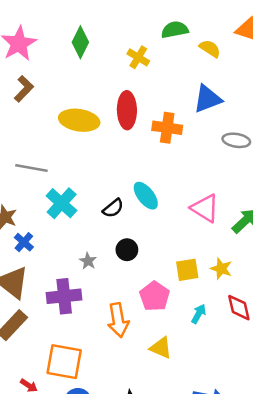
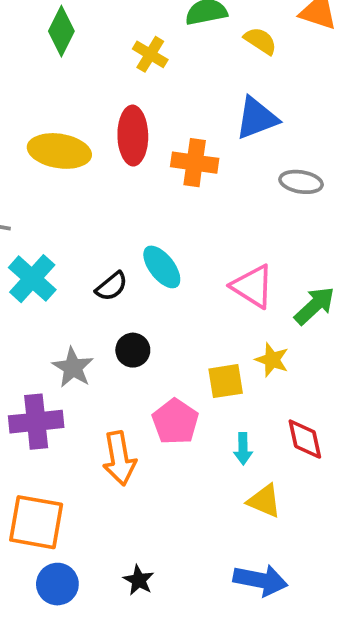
gray star: (88, 261) -> (73, 368), size x1.5
yellow star: (221, 269) -> (272, 360), moved
cyan arrow: (199, 314) -> (243, 449), turned 150
yellow triangle: (161, 348) -> (264, 501), moved

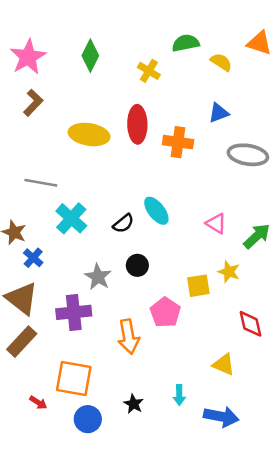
blue triangle: (257, 118) -> (219, 113), size x0.7
gray ellipse: (301, 182) -> (248, 155), size x1.4
pink triangle: (253, 286) -> (216, 223), size x0.7
cyan arrow: (243, 449) -> (179, 395), moved
black star: (139, 580) -> (134, 404), moved

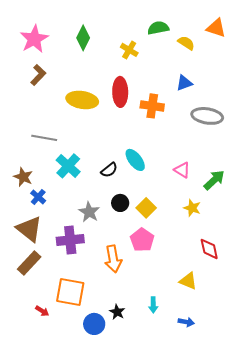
yellow square: (198, 286) -> (146, 208), moved, turned -36
blue arrow: (221, 417) -> (186, 322), size x0.6
blue circle: (88, 419) -> (94, 324), moved

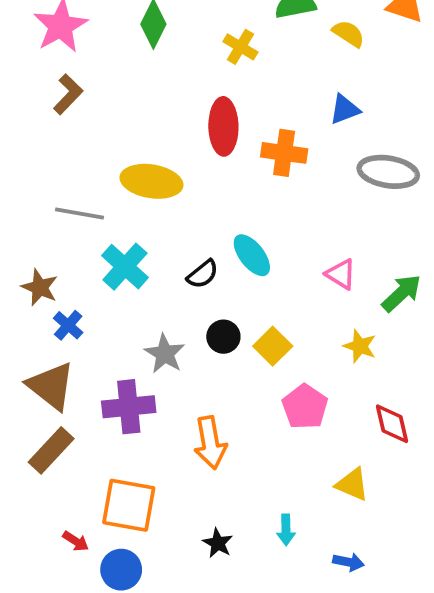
yellow ellipse: (82, 100) -> (151, 181), moved
pink pentagon: (142, 240) -> (305, 407), moved
blue circle: (94, 324) -> (121, 570), moved

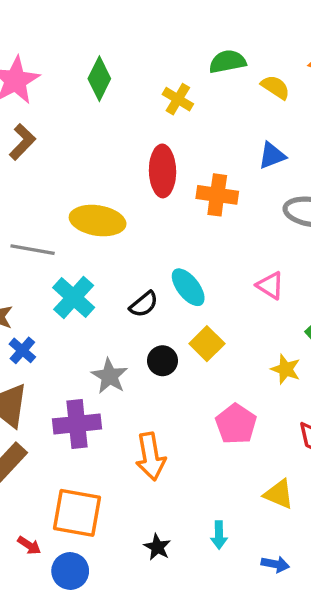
pink triangle: (341, 274) -> (270, 285), moved
yellow square: (273, 346) -> (207, 344), moved

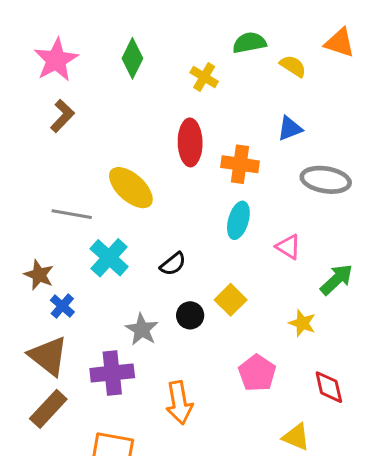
yellow ellipse: (98, 221) -> (131, 188), turned 33
cyan ellipse: (188, 287) -> (238, 220), moved, turned 54

